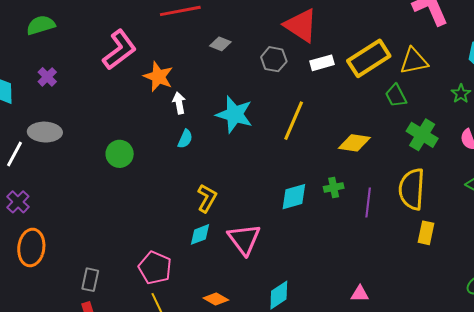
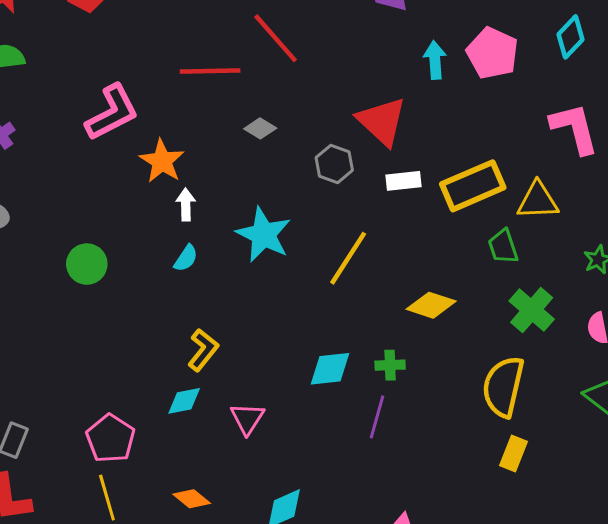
purple line: (368, 202) -> (377, 417), moved
pink triangle: (244, 239) -> (247, 419), size x0.7

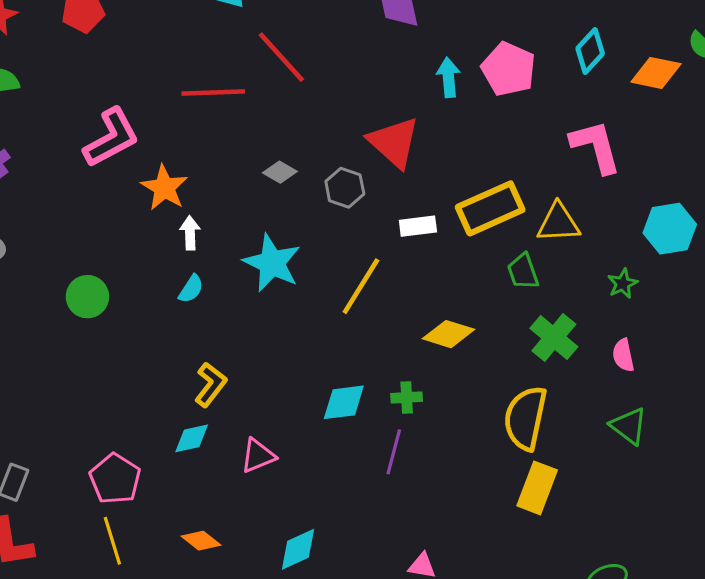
gray diamond: (260, 128) -> (280, 172), moved
white rectangle: (403, 181) -> (418, 226), moved
pink triangle: (247, 419) -> (258, 456), turned 36
yellow rectangle: (513, 453) -> (537, 488), size x1.4

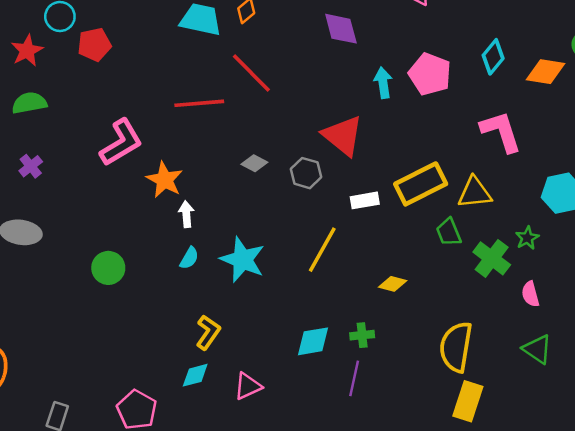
cyan star: (272, 263) -> (243, 260), moved
yellow diamond: (448, 334) -> (393, 284), size x0.7
green cross: (554, 338) -> (492, 258), moved

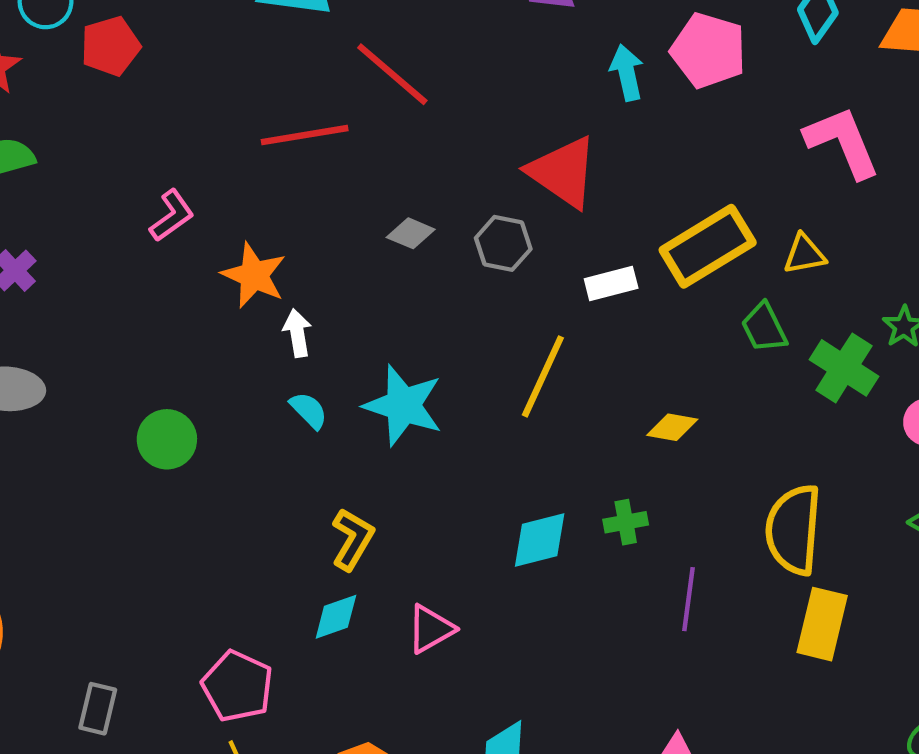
pink L-shape: (121, 142) -> (172, 216), size x0.6
yellow triangle: (475, 193) -> (804, 254), size x0.7
cyan semicircle: (189, 258) -> (309, 410), turned -70
purple line: (354, 378) -> (689, 599), moved

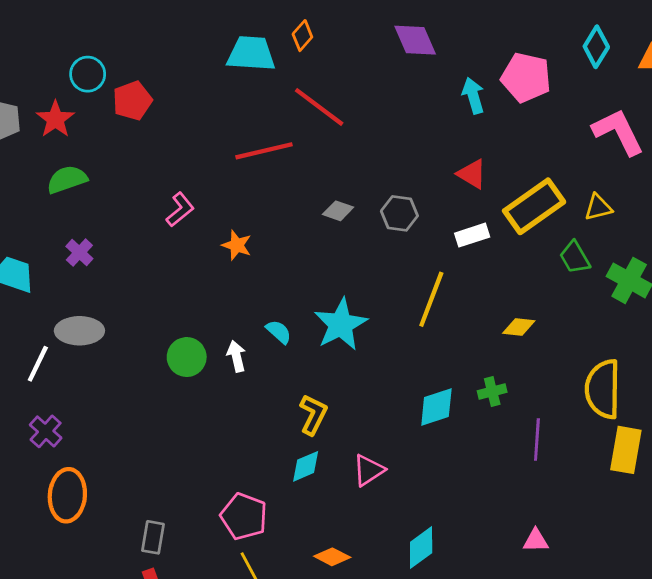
red triangle: (563, 172) -> (472, 174), moved, size x0.6
orange star: (254, 275) -> (237, 245), size x0.7
white arrow: (297, 333) -> (236, 356), moved
cyan star: (403, 405) -> (341, 324), turned 30

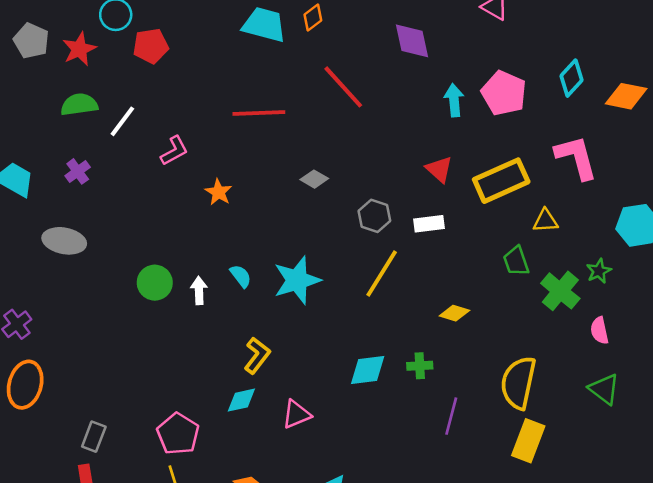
red line: (319, 107) -> (343, 87), moved
yellow rectangle: (534, 206) -> (501, 181), moved
gray hexagon: (399, 213) -> (374, 216), moved
white line: (38, 364) -> (122, 121), moved

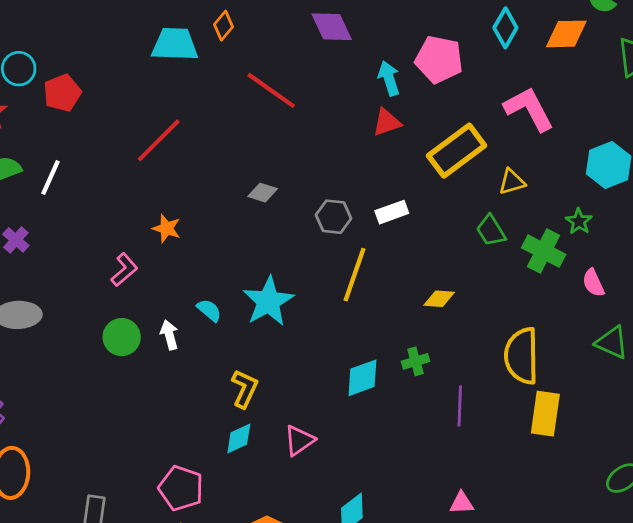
red line: (259, 113) -> (159, 140), moved, turned -30
pink L-shape: (174, 151) -> (124, 270), moved
red triangle: (439, 169) -> (387, 122), moved, turned -48

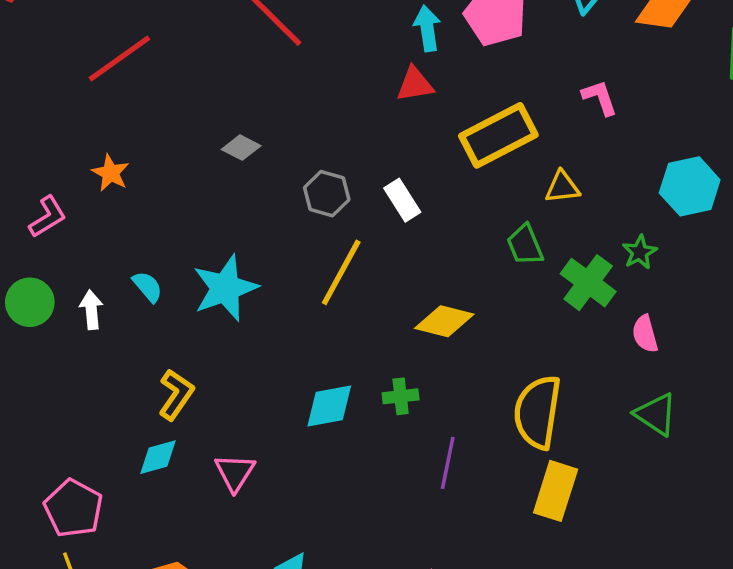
pink L-shape: (529, 109) -> (600, 98), size x0.6
white rectangle: (392, 212) -> (402, 200), turned 68
yellow diamond: (439, 299) -> (444, 321), size x1.4
pink triangle: (299, 440) -> (235, 473), turned -32

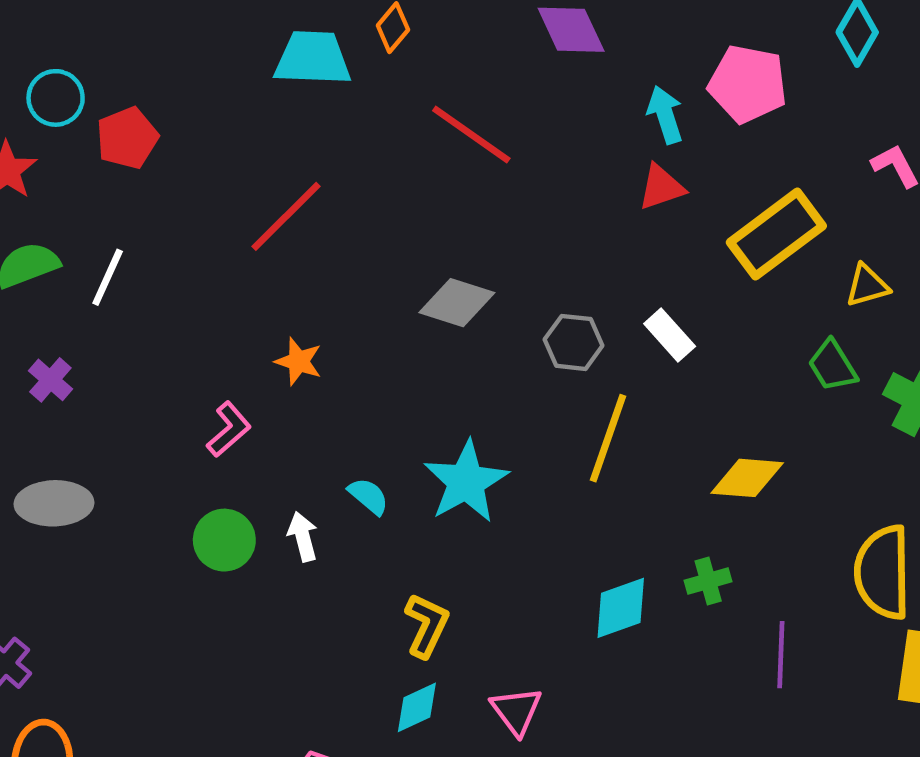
gray diamond: (241, 148) -> (457, 303), size x1.5

